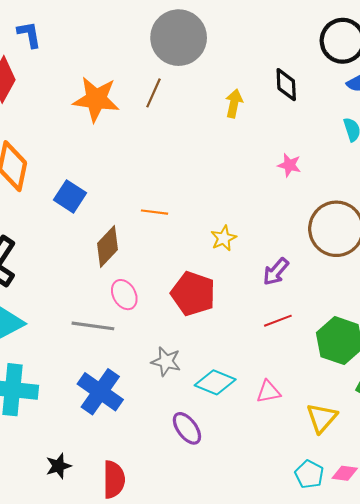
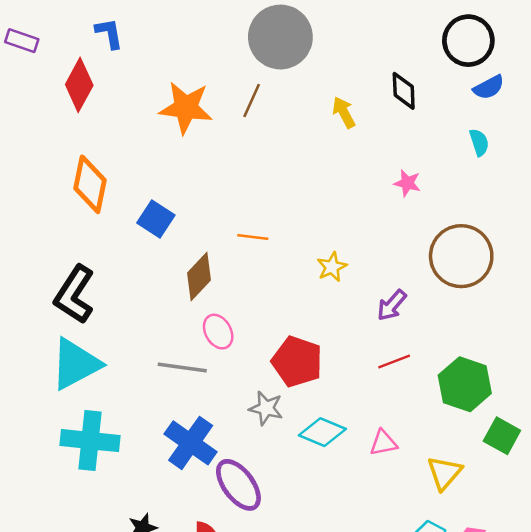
yellow arrow: (234, 103) -> (344, 112), turned -40
red pentagon: (193, 294) -> (297, 362), moved
purple ellipse: (187, 428) -> (238, 485), moved, size x1.4

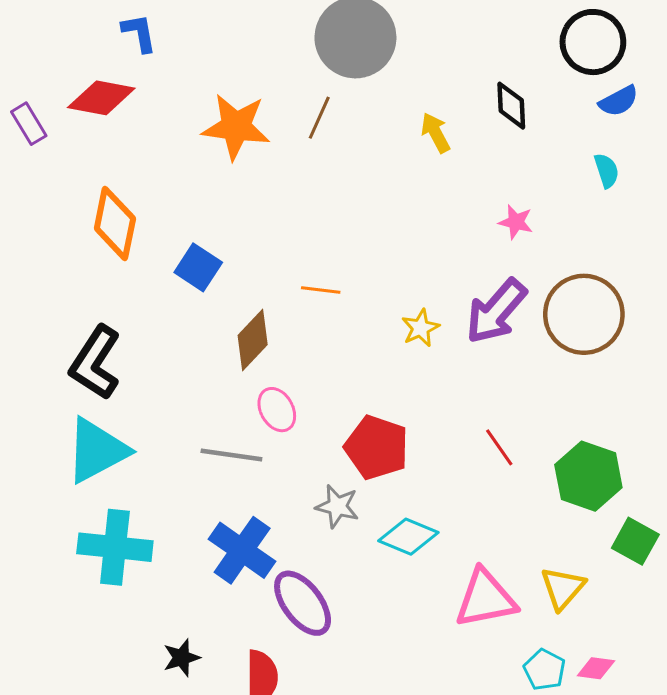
purple rectangle: (22, 41) -> (29, 124), moved, turned 40
red diamond: (79, 85) -> (101, 98), turned 72
purple arrow: (392, 305) -> (496, 311), moved, size x1.6
red line: (394, 362) -> (499, 447), turned 76
pink triangle: (383, 443) -> (486, 599), moved, size x1.8

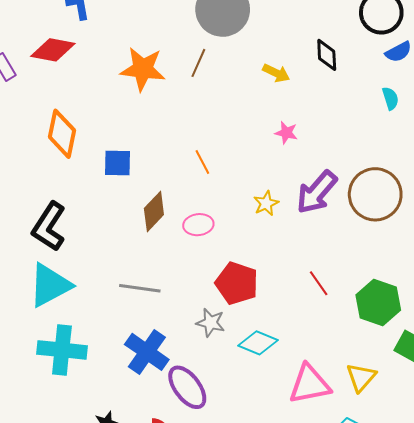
yellow arrow: (436, 133) -> (276, 73), turned 144
pink star: (516, 222) -> (286, 133), moved
blue square: (198, 267) -> (118, 163), turned -32
orange line: (321, 290) -> (202, 162), moved, turned 55
pink ellipse: (277, 410) -> (198, 225), moved, turned -68

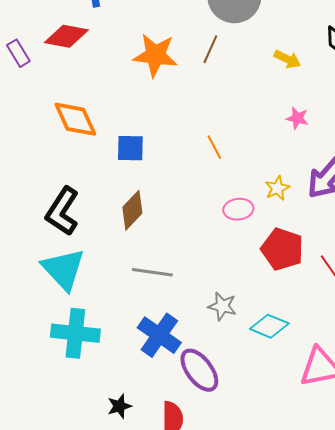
orange diamond: (62, 134) -> (75, 119), turned -36
brown diamond: (154, 212) -> (132, 210), moved
pink ellipse: (198, 225) -> (238, 209), moved
red pentagon: (237, 283) -> (282, 249), moved
cyan triangle: (50, 285) -> (63, 269), turned -45

